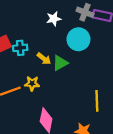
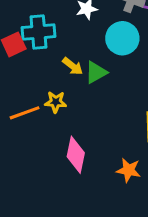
cyan cross: (20, 48) -> (39, 32), moved, size x1.5

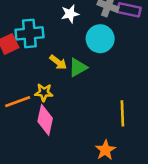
pink diamond: (76, 155) -> (45, 120), moved
orange star: (129, 170) -> (105, 150), turned 30

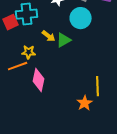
yellow star: (44, 92) -> (29, 52), moved
yellow line: (122, 113) -> (98, 86), moved

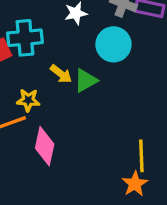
orange star: (85, 103) -> (135, 184), moved

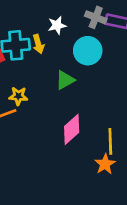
yellow arrow: (61, 74) -> (38, 44), moved, turned 36
pink diamond: (45, 146) -> (72, 129), moved, turned 36

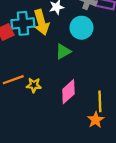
yellow arrow: (38, 44) -> (41, 22), size x1.6
yellow star: (18, 96) -> (34, 85), moved

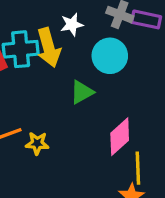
pink diamond: (68, 92) -> (120, 137), moved

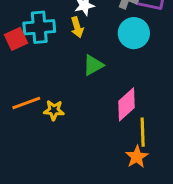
yellow arrow: (49, 48) -> (77, 27), moved, size x0.6
cyan circle: (110, 56) -> (134, 33), moved

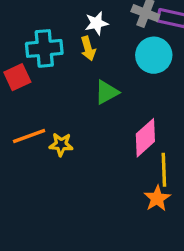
red square: (16, 39) -> (17, 77), moved

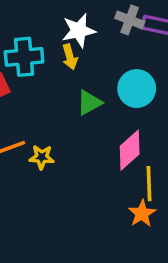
white star: (96, 23) -> (79, 30), size x1.4
cyan circle: (154, 55) -> (137, 89), moved

